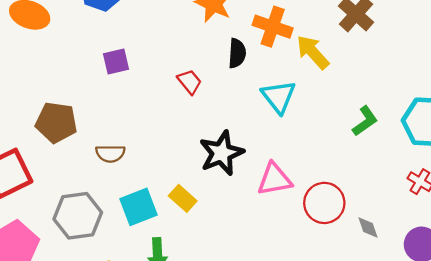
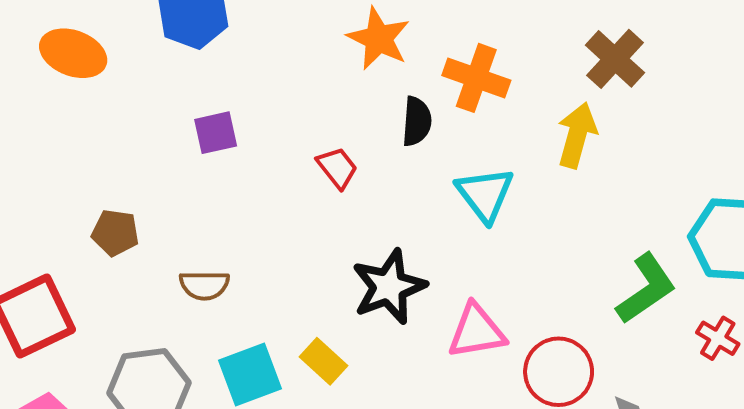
yellow arrow: (313, 52) -> (577, 135), moved, turned 57
green L-shape: (365, 121) -> (646, 289), moved, size x1.4
brown pentagon: (56, 122) -> (115, 233), size x0.7

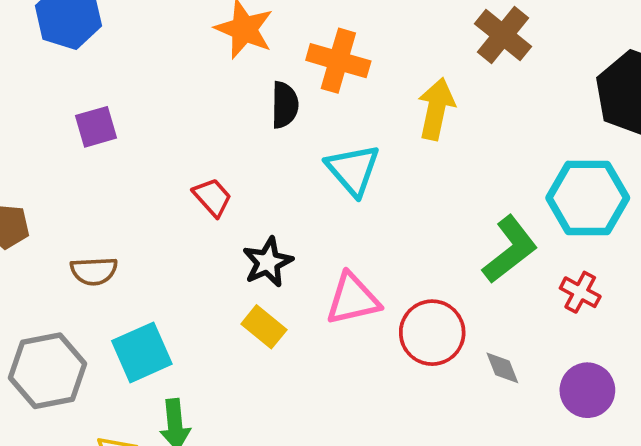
brown cross: (615, 59) -> (503, 35), moved
red trapezoid: (337, 168) -> (212, 197), moved
black star: (389, 287) -> (268, 262), size x0.7
yellow rectangle: (323, 361) -> (264, 327), moved

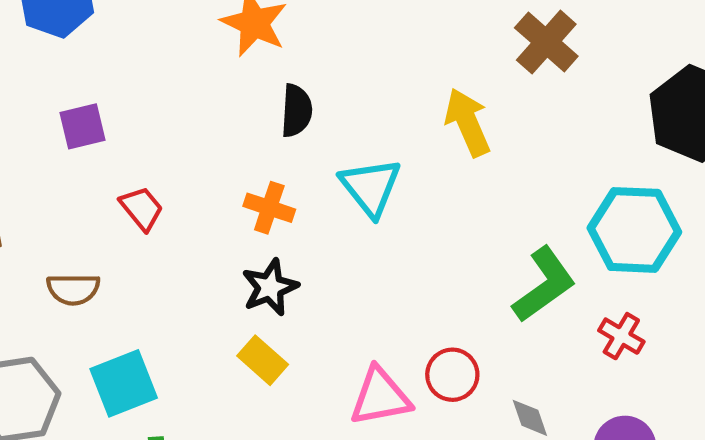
orange cross: (338, 61) -> (269, 208), moved, size x0.7
yellow arrow: (436, 109) -> (468, 122), turned -38
red trapezoid: (212, 197) -> (142, 208), moved
pink triangle: (353, 299) -> (380, 397), moved
red circle: (432, 333) -> (452, 375), size x0.7

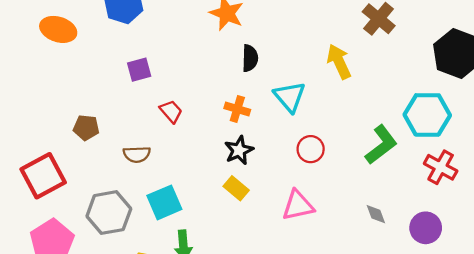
red cross: (621, 336) -> (441, 167), moved, size x1.4
red circle: (452, 375) -> (311, 149), moved

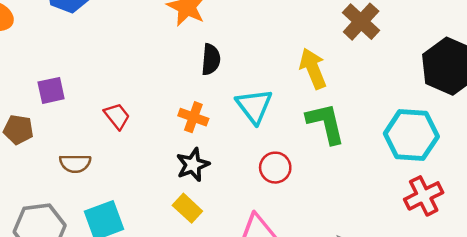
purple square: (139, 70) -> (51, 90), moved
green L-shape: (381, 145) -> (326, 123), moved, turned -69
red cross: (441, 167) -> (424, 196), turned 32

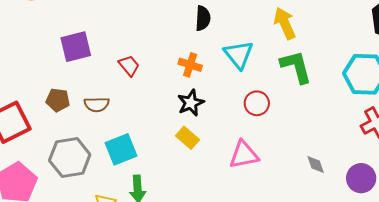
purple square: (51, 90) -> (76, 47), size x1.4
brown pentagon: (18, 130) -> (58, 100), moved

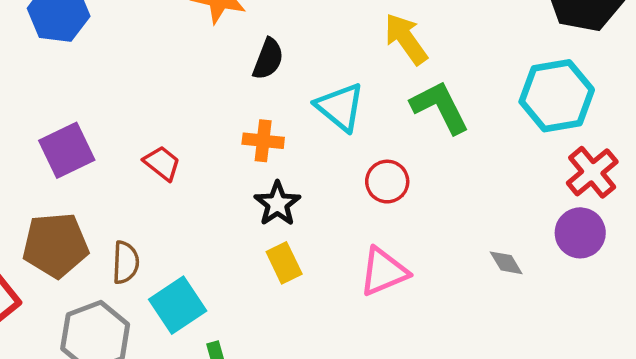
black semicircle: (203, 18) -> (268, 59), turned 30
brown pentagon: (58, 100) -> (55, 245), size x1.6
brown semicircle: (97, 104) -> (126, 262), moved, turned -75
yellow rectangle: (187, 138) -> (284, 263), turned 35
purple circle: (361, 178) -> (580, 233), moved

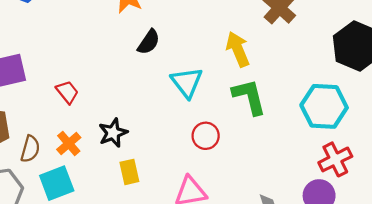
orange cross: (263, 141) -> (69, 143), moved, turned 30
black star: (277, 204) -> (113, 133), moved

